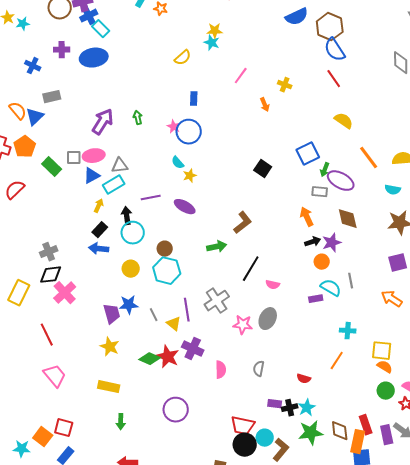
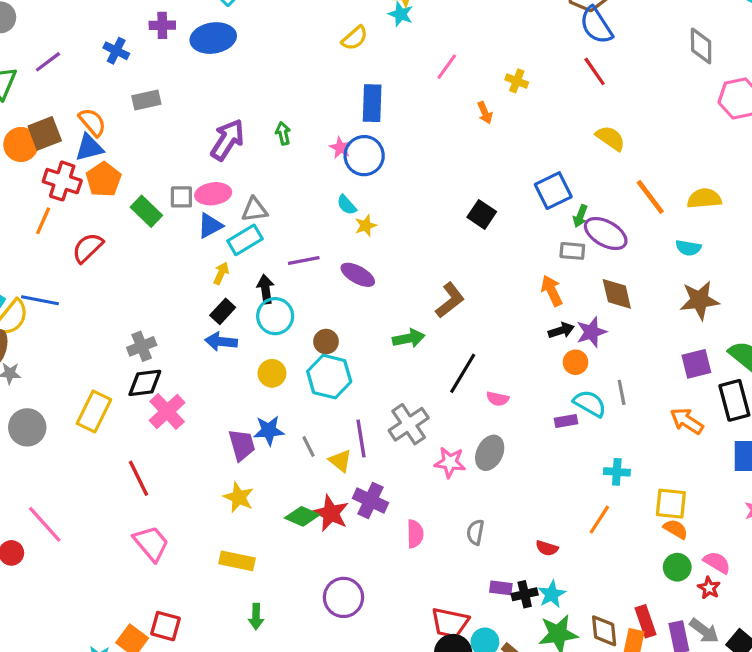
blue rectangle: (194, 99) -> (372, 103), size x1.6
blue triangle: (35, 117) -> (89, 148), moved, turned 30

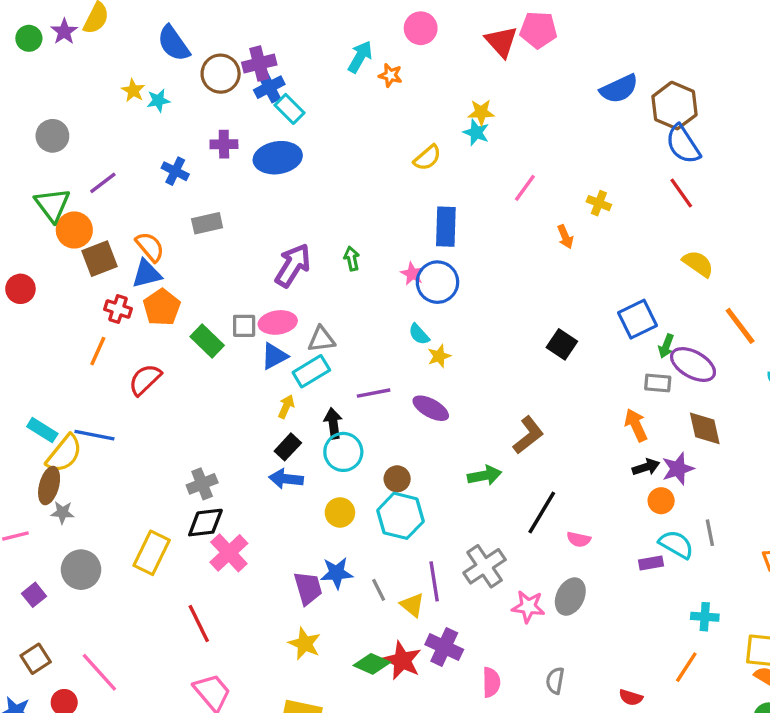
orange circle: (21, 144) -> (74, 230), moved
red cross: (62, 181) -> (118, 309), size x0.7

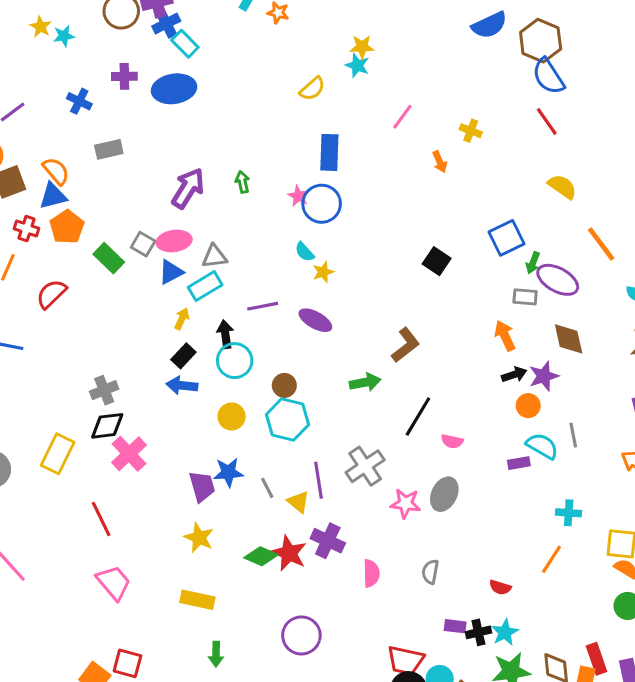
gray square: (244, 326) -> (143, 244), turned 30

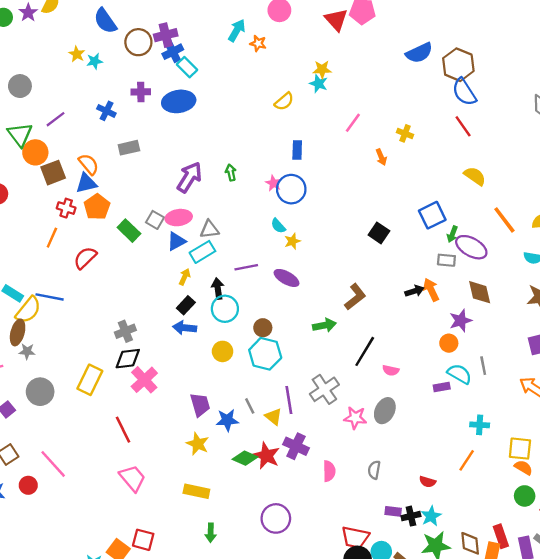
blue rectangle: (329, 152) -> (297, 150), size x0.7
black arrow: (514, 375) -> (414, 291), moved
blue star: (228, 472) -> (227, 420), moved

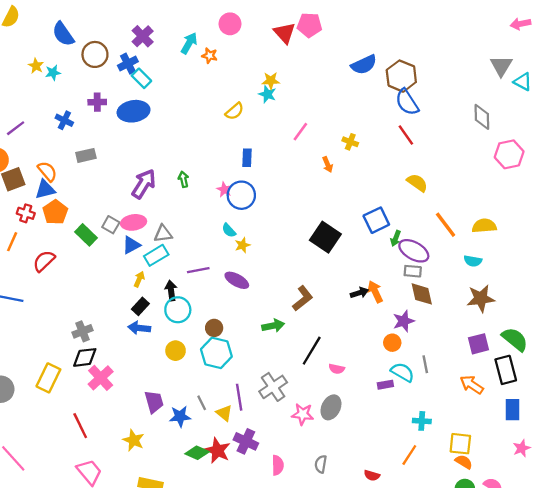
purple cross: (166, 35) -> (143, 36), moved, turned -30
black square: (379, 233) -> (325, 237), size x1.5
gray rectangle: (446, 260) -> (413, 271), moved
yellow star: (198, 444) -> (134, 440), moved

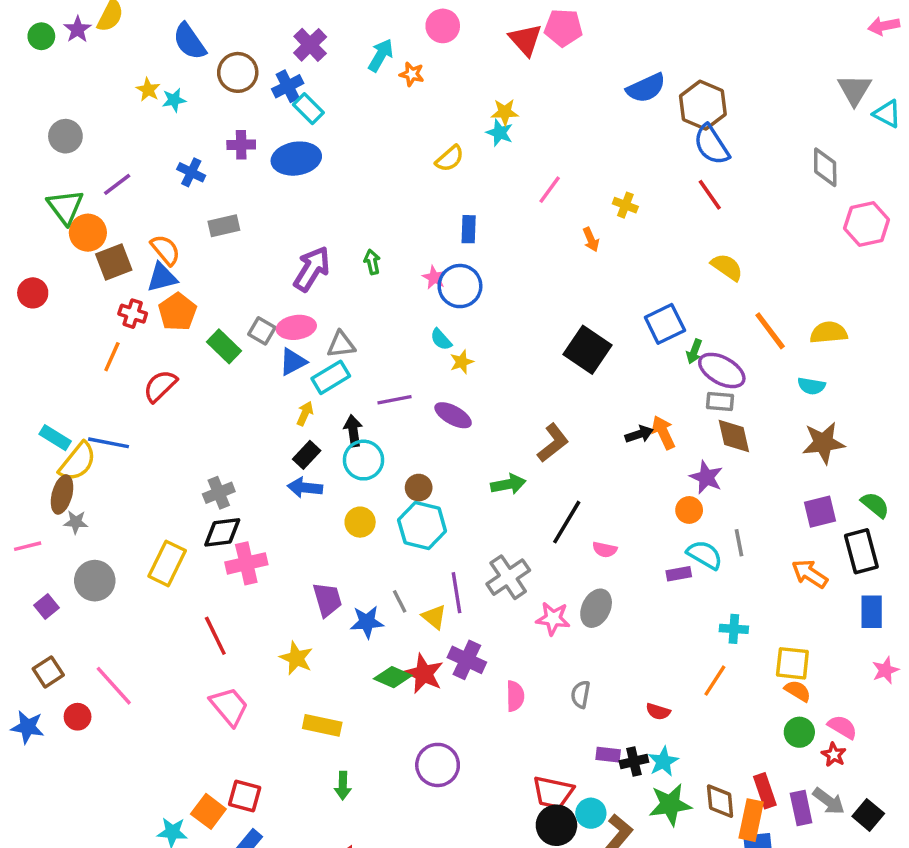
purple star: (404, 321) -> (706, 477), turned -30
green semicircle: (515, 339) -> (875, 505), size x0.7
pink cross: (101, 378) -> (246, 563), turned 30

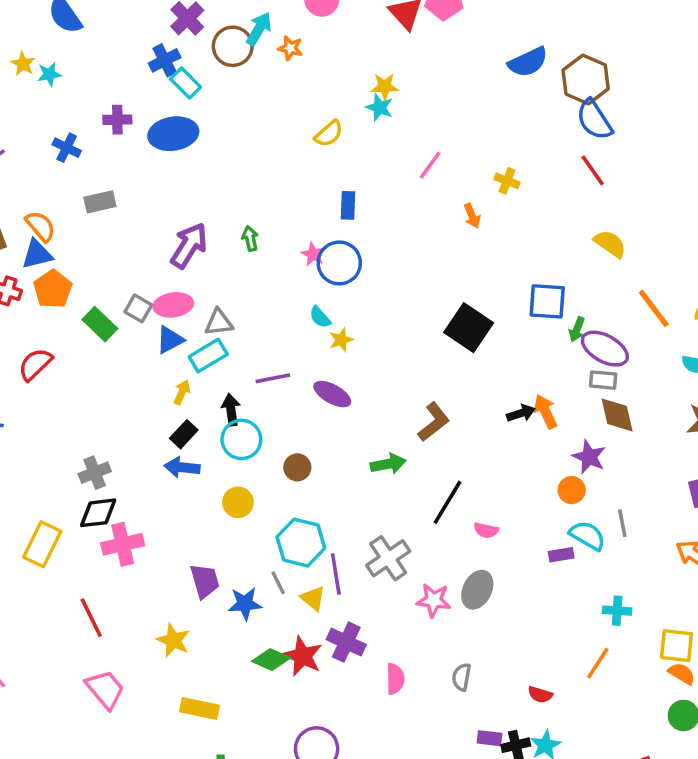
brown circle: (238, 72) -> (233, 46), moved
blue square: (665, 324) -> (547, 301), turned 30
cyan hexagon: (422, 526) -> (301, 543), moved

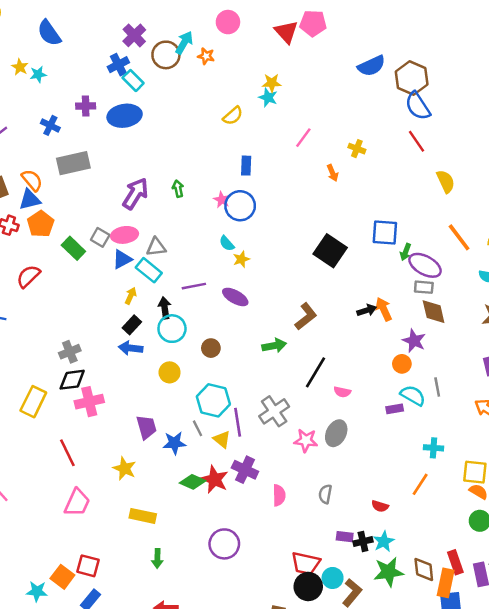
gray rectangle: (100, 202) -> (73, 163), size x1.5
yellow semicircle: (610, 244) -> (446, 181), moved, turned 30
cyan rectangle: (208, 356) -> (149, 270), turned 70
pink trapezoid: (105, 689) -> (77, 503), turned 64

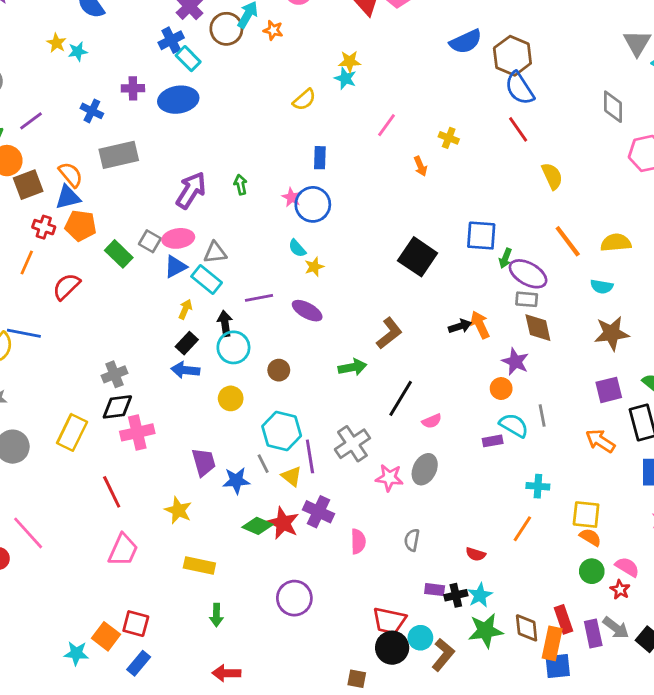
orange pentagon: (41, 224) -> (81, 226), turned -30
pink semicircle: (342, 392) -> (432, 421), turned -35

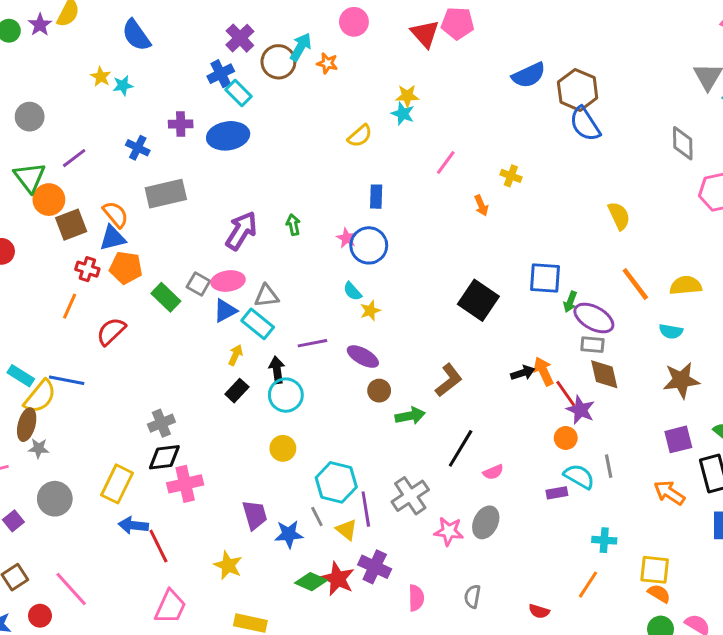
red line: (518, 129) -> (566, 394), moved
blue arrow: (185, 370) -> (133, 525), moved
brown circle: (279, 370) -> (379, 391), moved

